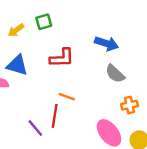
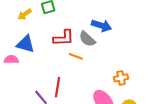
gray semicircle: (115, 74) -> (87, 39), moved
orange line: (67, 97) -> (76, 56), moved

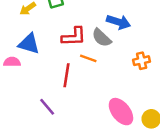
orange cross: (121, 78) -> (142, 61), moved
red line: (57, 87) -> (66, 75), moved

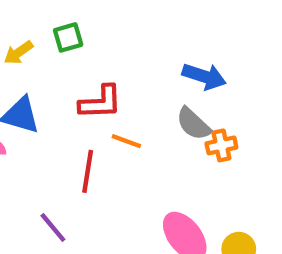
blue arrow: (119, 22) -> (204, 76), moved
gray semicircle: (102, 38) -> (193, 124), moved

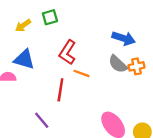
red L-shape: (101, 102) -> (67, 52), turned 125
orange cross: (221, 145) -> (136, 66), moved

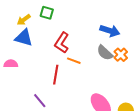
green square: (50, 17) -> (47, 13), turned 32
blue triangle: (24, 59) -> (24, 38), moved
orange cross: (136, 66) -> (121, 55), turned -32

